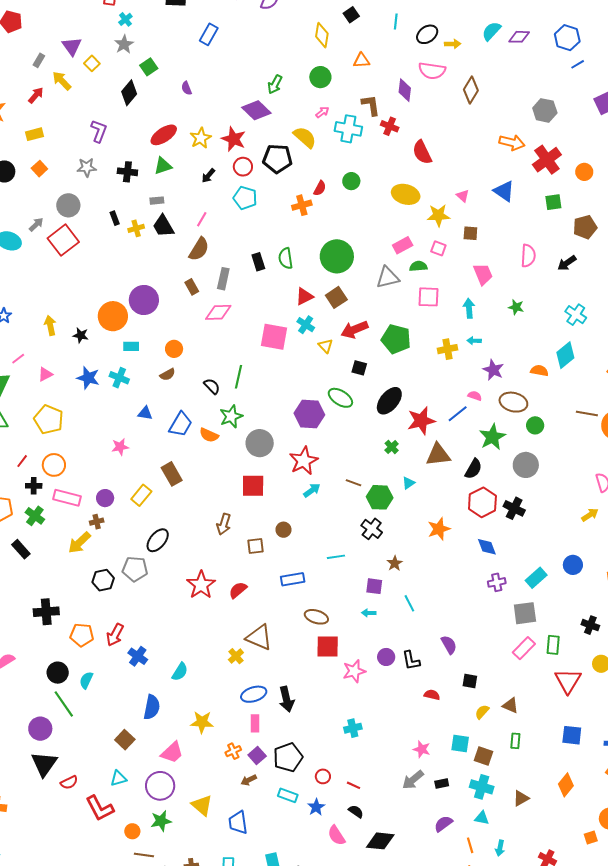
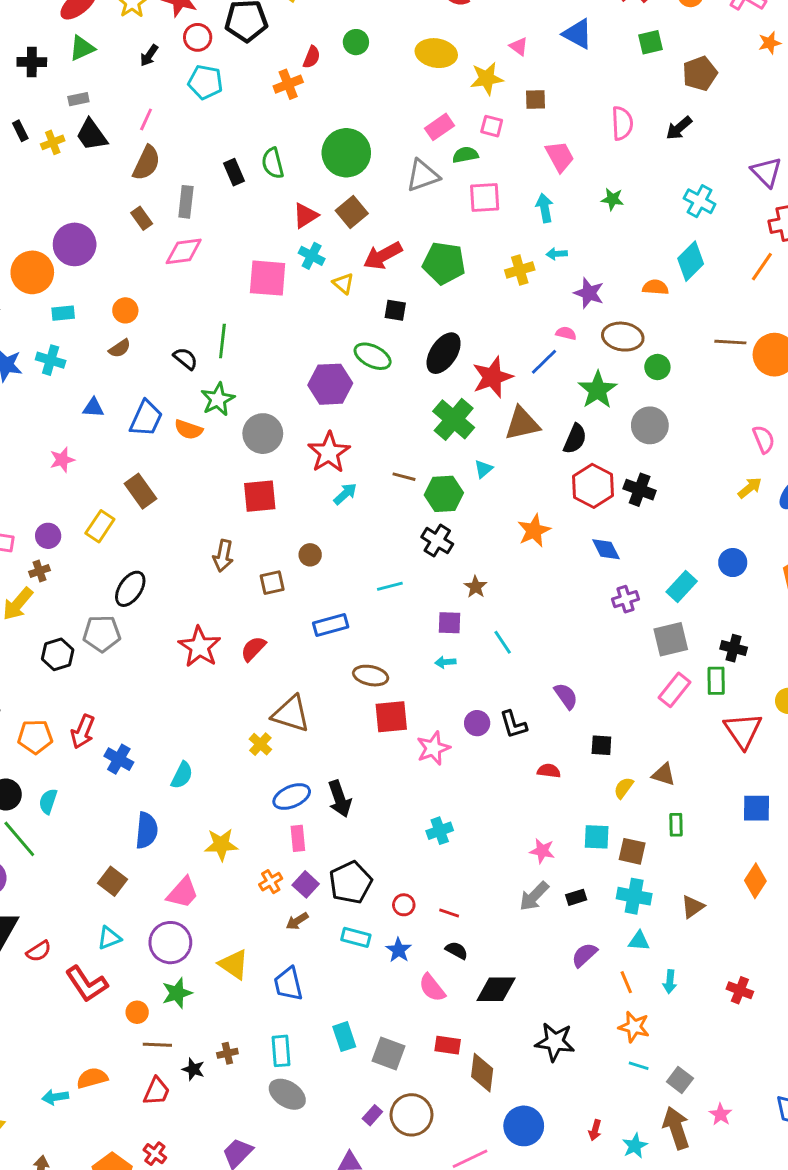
green cross: (392, 447) -> (454, 419), size x2.0
black cross: (590, 625) -> (734, 648), moved

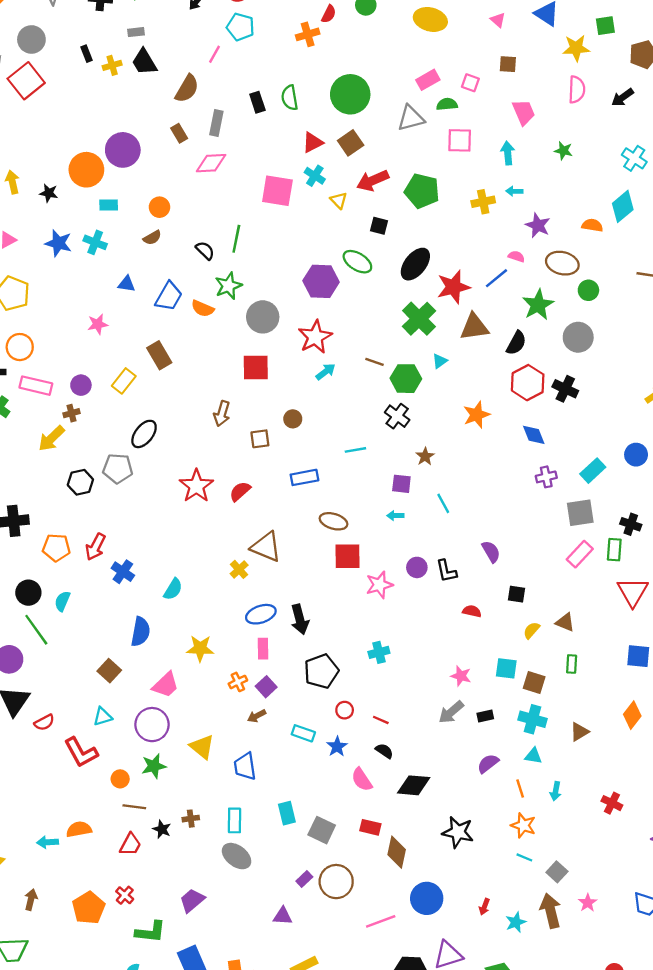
yellow star: (487, 78) -> (576, 48), moved
pink line: (146, 119) -> (214, 54), moved
black pentagon: (351, 882) -> (321, 671), moved

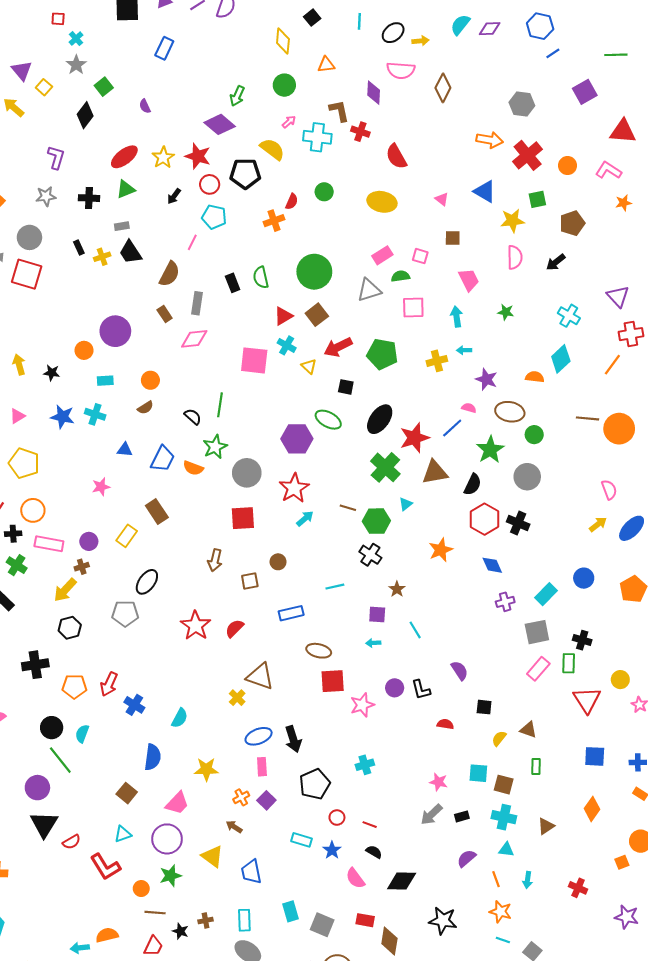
red square: (26, 81) -> (27, 274), turned -32
orange circle: (86, 170) -> (84, 350), size x0.6
black hexagon: (80, 482) -> (70, 628), moved
brown arrow: (257, 716) -> (234, 827), moved, turned 63

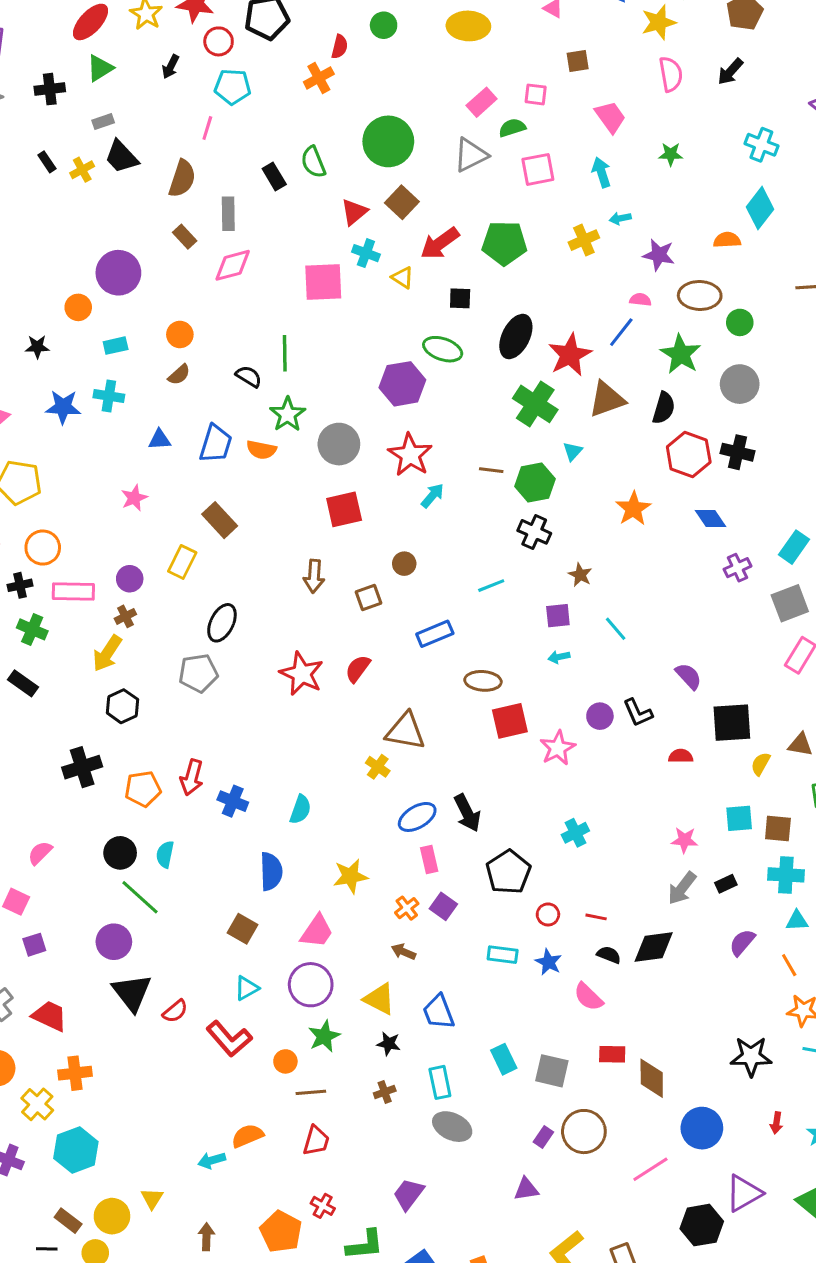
black square: (484, 707) -> (732, 723), size x1.8
black diamond: (402, 881) -> (654, 947), moved
black star: (443, 921) -> (751, 1056), moved
black star: (180, 931) -> (389, 1044), moved

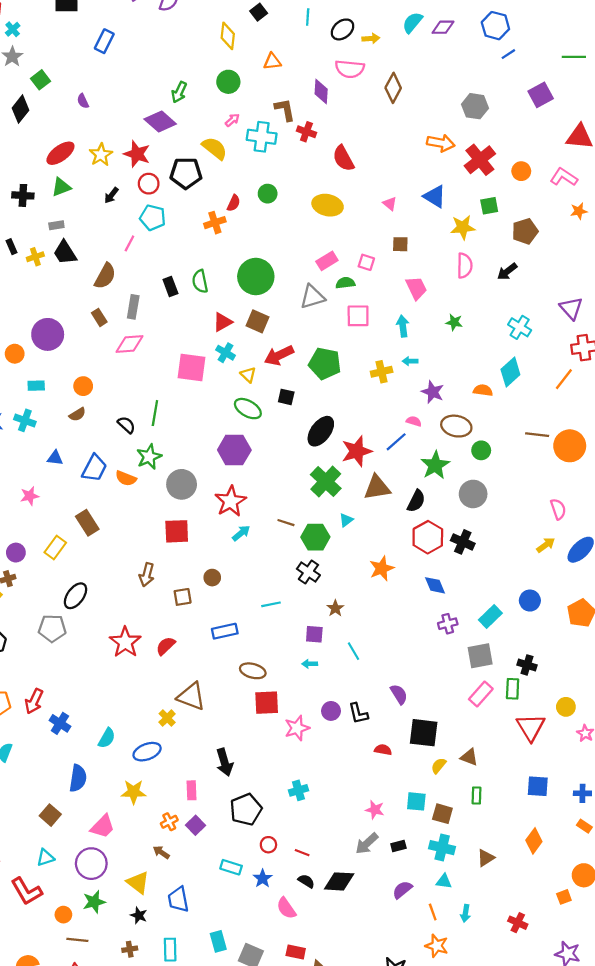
brown square: (402, 202) -> (258, 321), turned -30
green ellipse: (443, 349) -> (248, 409), moved
blue ellipse: (417, 817) -> (147, 752), moved

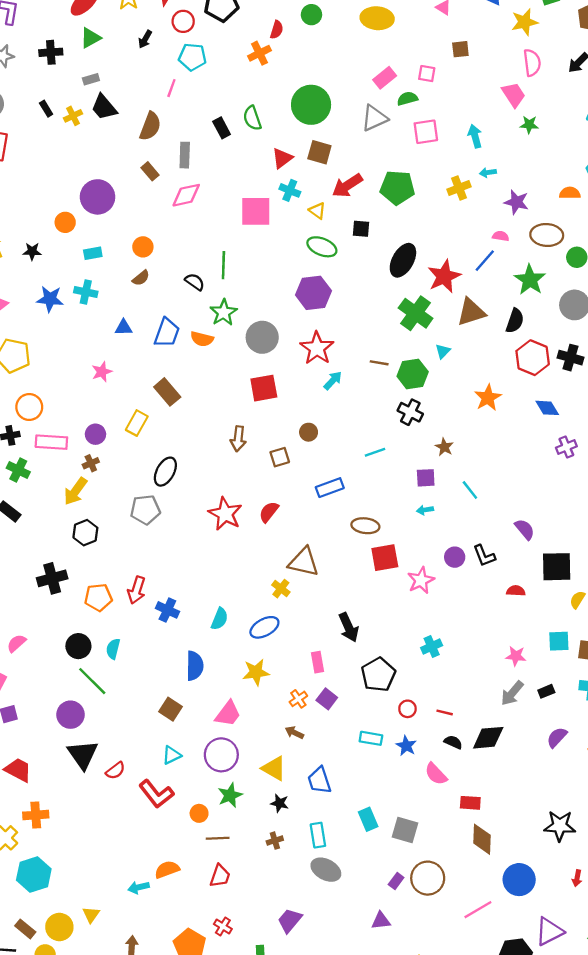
pink trapezoid: (416, 288) -> (514, 95), moved
red rectangle: (296, 952) -> (470, 803), moved

